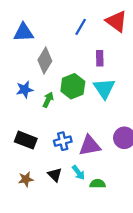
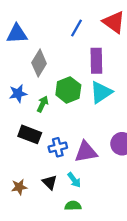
purple rectangle: (100, 58) -> (96, 61), size x1.5
cyan triangle: (104, 89) -> (101, 92), turned 30
black rectangle: (26, 140) -> (30, 134), moved
green semicircle: (97, 184) -> (73, 206), moved

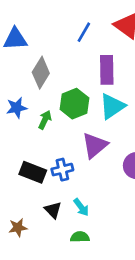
black rectangle: (30, 134) -> (33, 172), moved
purple triangle: (86, 152) -> (95, 145), moved, turned -30
brown star: (19, 187) -> (18, 228), moved

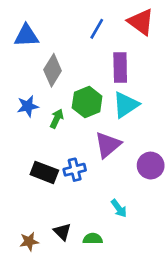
cyan arrow: (81, 207) -> (119, 208), moved
black triangle: (53, 210) -> (62, 232), moved
brown star: (18, 228) -> (29, 241), moved

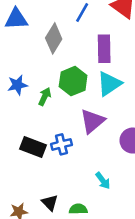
gray diamond: (53, 70) -> (54, 38), moved

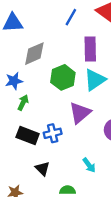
gray diamond: (54, 38) -> (34, 54), moved, turned 35
green arrow: (45, 97) -> (23, 103), moved
black triangle: (50, 203) -> (42, 169), moved

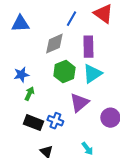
gray diamond: (34, 54) -> (54, 44), moved
blue cross: (53, 133) -> (55, 121), turned 35

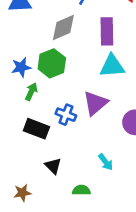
green hexagon: (64, 72) -> (52, 63), moved
cyan triangle: (92, 74) -> (112, 66), turned 30
blue cross: (55, 121) -> (66, 115), moved

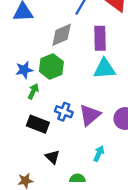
purple triangle: (95, 103) -> (90, 115), moved
cyan arrow: (106, 162) -> (99, 154), turned -119

